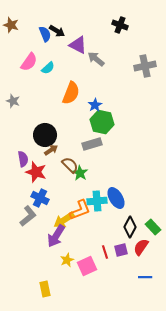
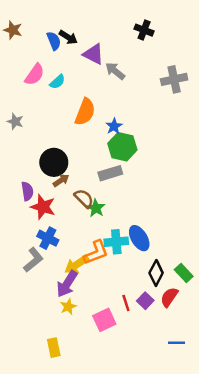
purple square: (121, 250) -> (145, 301), turned -32
yellow star: (67, 260) -> (68, 307), moved
blue line: (145, 277) -> (176, 343), moved

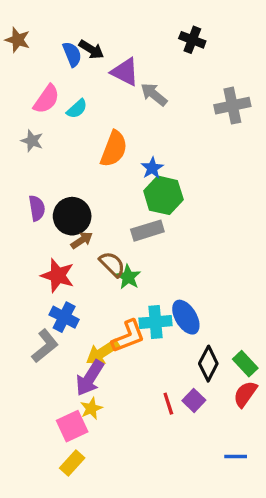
gray star: (15, 121) -> (32, 141), moved
purple semicircle: (27, 191) -> (37, 208), moved
red semicircle: (169, 297) -> (245, 394), moved
pink square: (104, 320) -> (72, 426), moved
yellow rectangle: (54, 348) -> (72, 463), turned 54

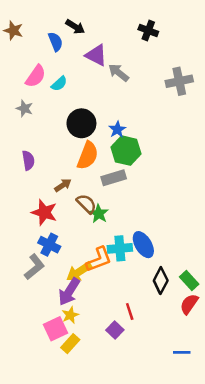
black arrow: (91, 49) -> (75, 27), moved
orange semicircle: (114, 149) -> (88, 155), moved
black circle: (72, 216) -> (81, 123), moved
purple square: (194, 400) -> (115, 330), moved
yellow rectangle: (72, 463) -> (70, 344), moved

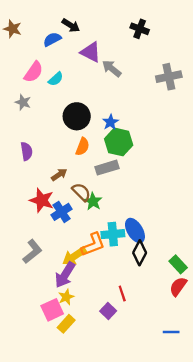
blue semicircle: (55, 42) -> (52, 39), turned -96
orange semicircle: (88, 155) -> (83, 147), size x0.7
blue cross: (49, 245) -> (62, 212), moved, turned 30
black diamond: (161, 280) -> (140, 253), moved

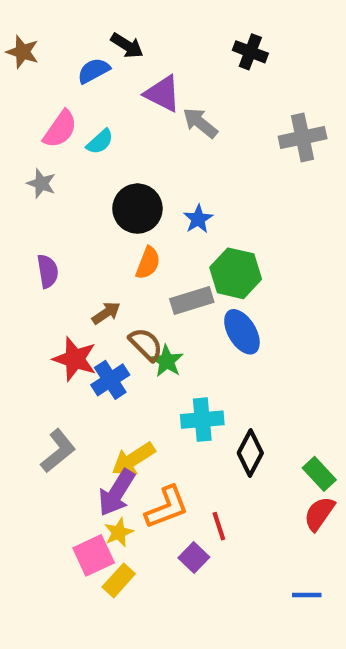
green hexagon: (119, 142) -> (236, 273), moved
blue ellipse: (135, 231) -> (242, 332), moved
orange L-shape: (93, 245) -> (167, 507), moved

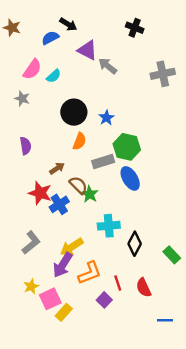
red semicircle: (319, 514) -> (144, 288), moved, turned -60
yellow star: (119, 532) -> (31, 286), moved

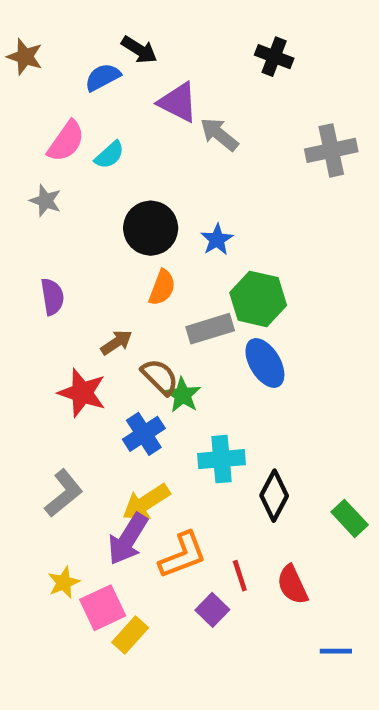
blue cross: (59, 204) -> (144, 434), moved

